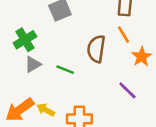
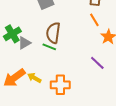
green cross: (25, 40) -> (12, 34), moved
brown semicircle: (96, 49) -> (53, 33), moved

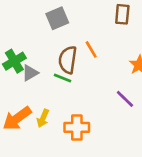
orange line: (94, 20) -> (91, 49), moved
yellow arrow: (34, 78) -> (43, 118), turned -96

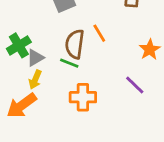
yellow arrow: (43, 118) -> (35, 80), moved
orange cross: (77, 127) -> (83, 97), moved

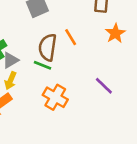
orange star: (150, 50) -> (115, 33), moved
orange cross: (83, 97) -> (55, 97), turned 30

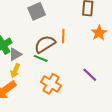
orange line: (71, 37) -> (63, 36), turned 32
brown semicircle: (48, 47) -> (45, 44), turned 50

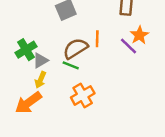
purple line: (90, 75) -> (129, 46), moved
orange cross: (51, 84) -> (83, 95), turned 30

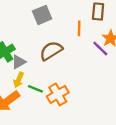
orange line: (97, 39) -> (79, 28), moved
green line: (71, 65) -> (35, 89), moved

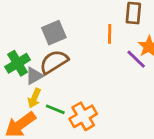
gray square: (42, 15) -> (54, 33), moved
brown semicircle: (51, 51) -> (54, 62), moved

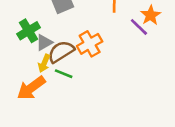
brown semicircle: (54, 62) -> (61, 52), moved
orange cross: (83, 116) -> (90, 44), moved

